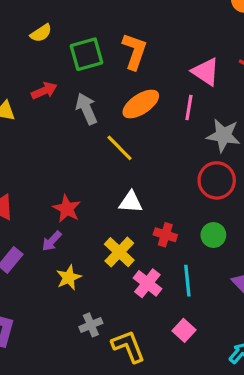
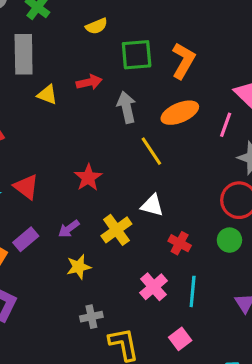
red star: (67, 209) -> (88, 178), moved
green circle: (213, 235) -> (229, 240), moved
yellow cross: (119, 252) -> (116, 230), moved

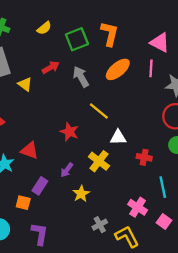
yellow triangle: (47, 95) -> (25, 84), turned 32
yellow line: (151, 151) -> (99, 111), moved
pink cross: (154, 287) -> (138, 207), moved

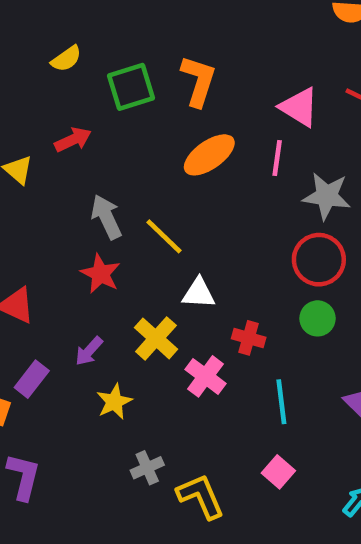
gray arrow: (81, 77) -> (106, 217), moved
pink cross: (138, 207) -> (205, 376), moved

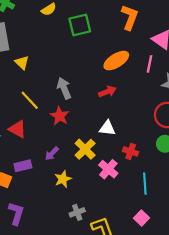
orange L-shape: (198, 81) -> (130, 17), moved
red arrow: (73, 140) -> (107, 92), moved
yellow line: (164, 236) -> (30, 100), moved
purple rectangle: (32, 379) -> (23, 166), turned 35

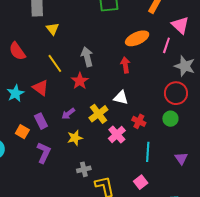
red arrow: (107, 92) -> (125, 65), turned -84
purple rectangle: (23, 166) -> (41, 121), turned 70
purple L-shape: (16, 213) -> (44, 153), moved

